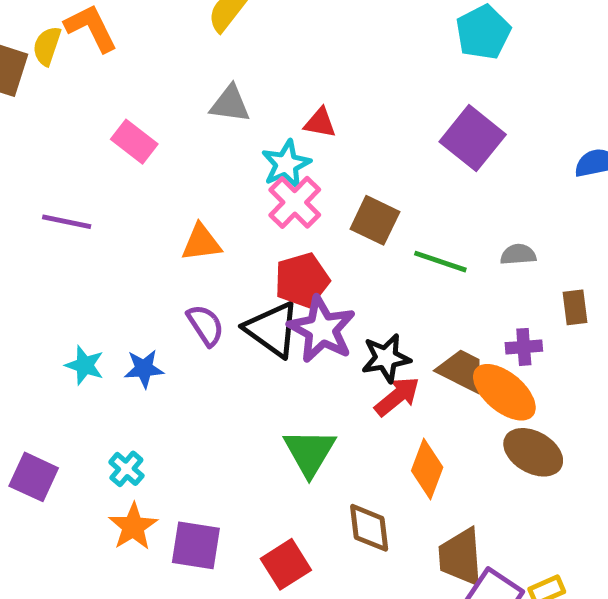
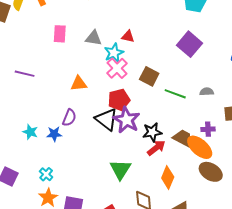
gray triangle: (230, 104) -> (94, 38), moved
pink rectangle: (134, 142) -> (60, 34), moved, turned 54
purple semicircle: (205, 325) -> (69, 118), moved, turned 54

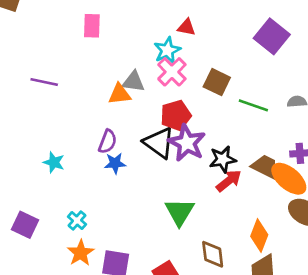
gray triangle: (94, 38) -> (133, 82), moved
blue star: (54, 134) -> (115, 163), moved
orange diamond: (168, 177) -> (259, 235), moved

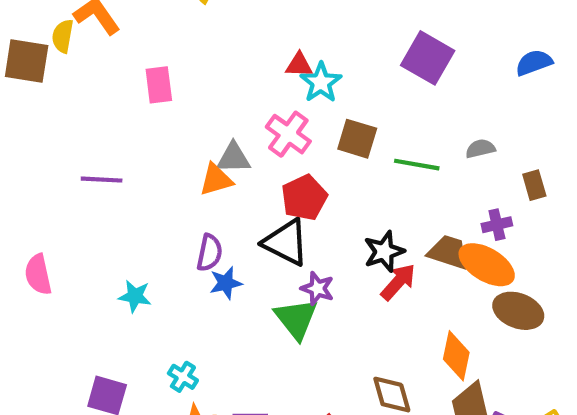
cyan star: (167, 50) -> (321, 82), moved
purple star: (187, 143) -> (317, 288), moved, size x0.6
green triangle: (180, 212) -> (296, 319), moved

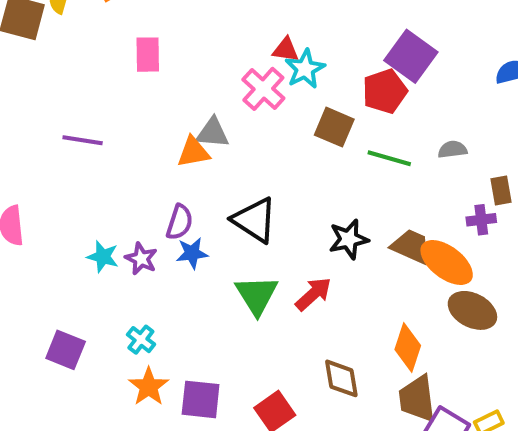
pink cross: (288, 134) -> (263, 89), moved
red pentagon: (304, 198) -> (385, 91), moved
purple cross: (497, 225) -> (481, 220), moved
red arrow: (398, 282) -> (313, 294), moved
purple star: (317, 288) -> (141, 259), moved

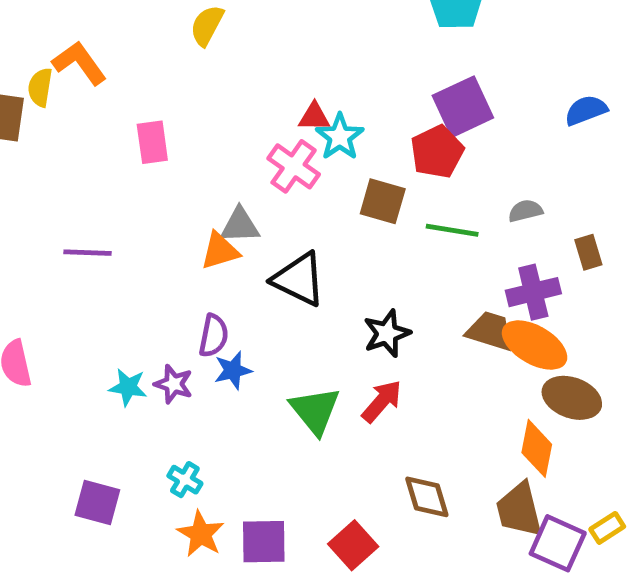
purple square: (411, 56) -> (463, 107), turned 36
black triangle: (255, 220) -> (299, 279), moved
purple cross: (481, 220) -> (533, 292), moved, size x1.5
black star: (349, 239) -> (387, 333), moved
orange diamond: (408, 348) -> (537, 448), moved

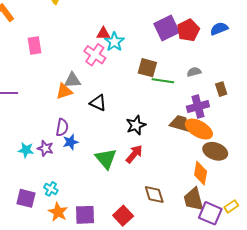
red pentagon: (437, 152) -> (188, 30), moved
brown square: (383, 201) -> (147, 68), moved
black triangle: (299, 279) -> (98, 103), size x0.7
purple square: (97, 502) -> (26, 198), moved

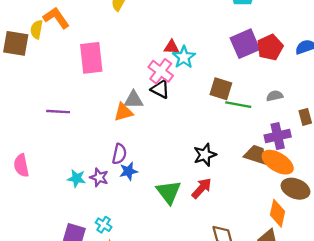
pink rectangle: (35, 46) -> (91, 58), size x1.5
black triangle: (98, 103) -> (160, 89), moved

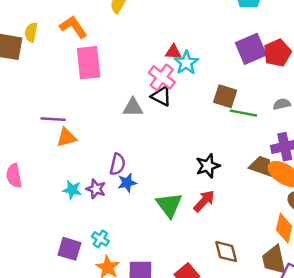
orange L-shape: (56, 18) -> (73, 27), moved
orange triangle: (123, 112) -> (66, 137), moved

